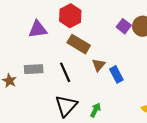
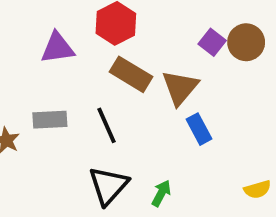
brown triangle: (99, 65) -> (180, 88), moved, size x1.5

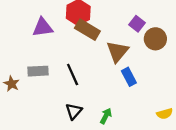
brown circle: (246, 42) -> (155, 39), moved
brown rectangle: (131, 74) -> (87, 30), moved
black triangle: (108, 186) -> (74, 111), size x0.7

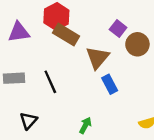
black triangle: (74, 111) -> (29, 121), moved

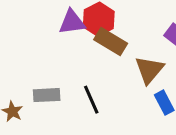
purple triangle: (19, 32) -> (72, 22), moved

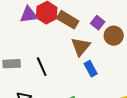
brown rectangle: (111, 41) -> (68, 20), moved

